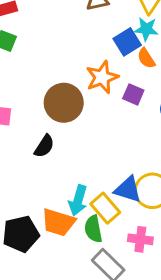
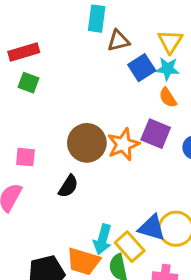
blue square: (127, 42) -> (142, 68), moved
orange star: (102, 77) -> (123, 144), moved
purple square: (133, 94) -> (156, 134), size x1.4

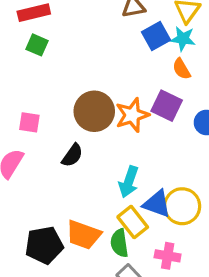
cyan arrow: (103, 239) -> (129, 182), moved

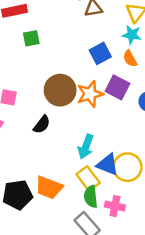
blue square: (156, 36) -> (100, 53), moved
green square: (37, 45) -> (31, 38), moved, turned -36
green semicircle: (119, 243) -> (91, 197), moved

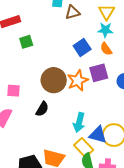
purple square: (117, 87) -> (99, 73), turned -36

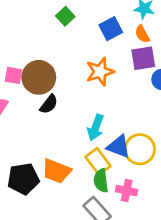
green square: (26, 42) -> (65, 16), moved, turned -32
purple square: (99, 73) -> (143, 58), moved
brown circle: (54, 80) -> (39, 77), moved

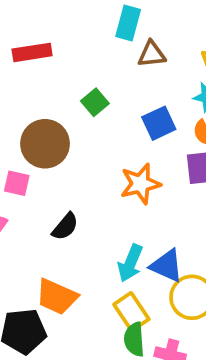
brown circle: (39, 77) -> (45, 144), moved
blue triangle: (119, 147) -> (167, 266), moved
orange trapezoid: (56, 171) -> (57, 297), moved

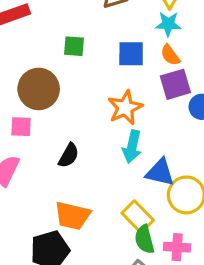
green square: (95, 102) -> (74, 46), turned -35
blue square: (159, 123) -> (131, 54), turned 36
cyan arrow: (130, 263) -> (132, 147), moved

